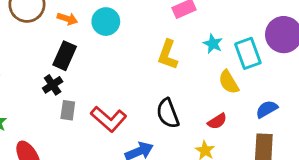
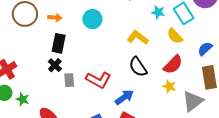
cyan circle: (106, 22) -> (92, 19), moved
yellow L-shape: (168, 55) -> (138, 38), moved, turned 120
red semicircle: (217, 121) -> (173, 65), size x1.5

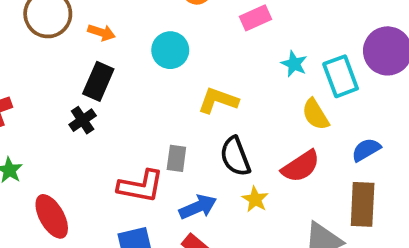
yellow L-shape: (138, 38) -> (218, 100), moved, turned -30
gray rectangle: (69, 80) -> (176, 158), moved
red L-shape: (98, 80) -> (141, 186), moved, turned -30
yellow star: (169, 86) -> (255, 199), moved

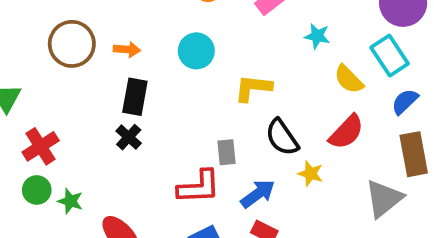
cyan rectangle: (341, 76) -> (390, 56), moved

